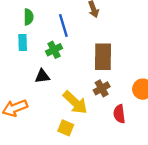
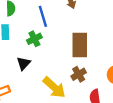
black triangle: (42, 76) -> (24, 63), turned -40

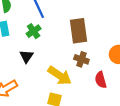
brown cross: (79, 74) -> (81, 59), turned -32

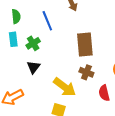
green cross: (34, 31) -> (33, 43), moved

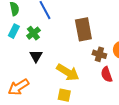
cyan rectangle: (13, 39) -> (14, 31), turned 40
brown cross: (86, 72) -> (99, 54), moved

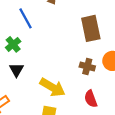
brown rectangle: (83, 29) -> (91, 28), moved
red semicircle: (107, 74) -> (91, 99), moved

